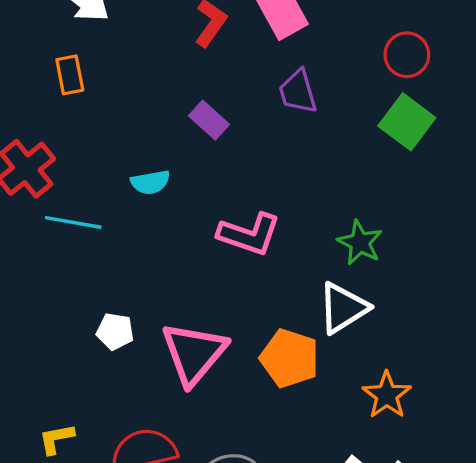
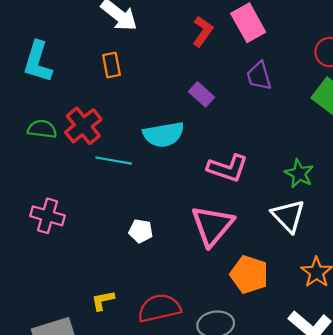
cyan semicircle: (150, 182) -> (164, 134), size x1.6
white triangle: (343, 308) -> (288, 216), turned -42
pink triangle: (194, 353) -> (212, 226), moved
orange pentagon: (289, 358) -> (249, 274), moved

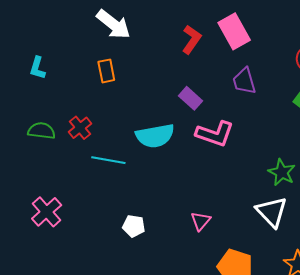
cyan L-shape: (38, 62) -> (37, 68), size x0.6
red cross: (83, 126) -> (80, 128), size x0.7
pink L-shape: (228, 168) -> (215, 134), moved
pink cross: (47, 216) -> (47, 212), turned 32
pink triangle: (212, 226) -> (201, 221), size x0.5

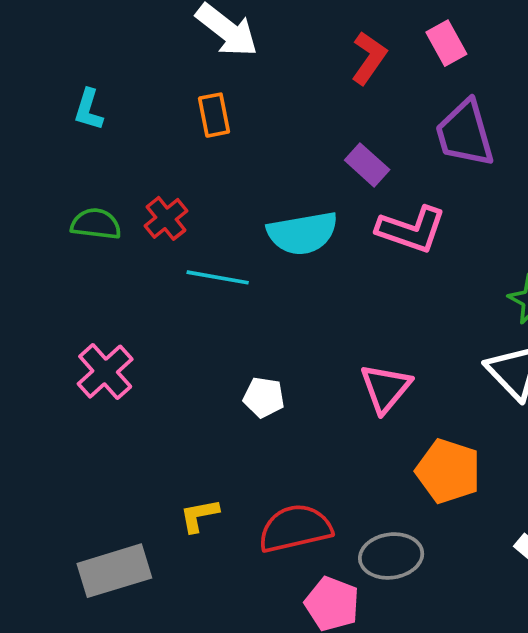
pink rectangle: (234, 31) -> (446, 43), size x0.7
purple trapezoid: (244, 81) -> (465, 134), size x1.4
pink triangle: (201, 221) -> (386, 388), size x1.4

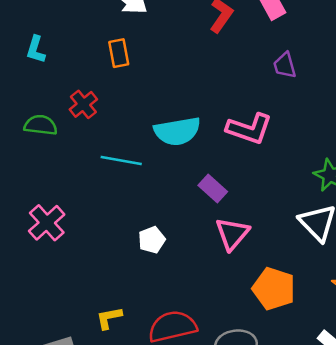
purple trapezoid: (465, 134) -> (285, 65), size x0.6
purple rectangle: (367, 165) -> (213, 189), moved
red cross: (166, 218) -> (83, 104), moved
white pentagon: (264, 397) -> (152, 240), turned -30

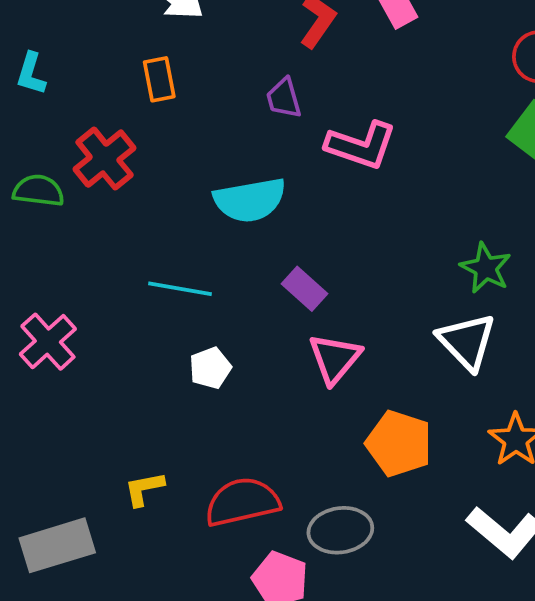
purple trapezoid: (285, 65) -> (284, 98), moved
red cross: (83, 104) -> (105, 159), size x1.4
pink L-shape: (249, 129) -> (361, 145), moved
cyan line: (121, 161) -> (180, 289), moved

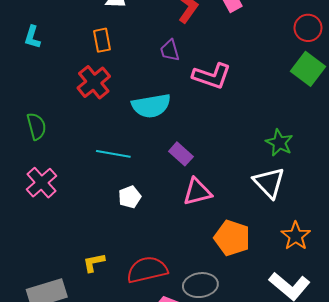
red cross: (105, 159) -> (94, 82), moved
green semicircle: (38, 191) -> (36, 126), moved, turned 68
pink triangle: (335, 359) -> (197, 192), turned 36

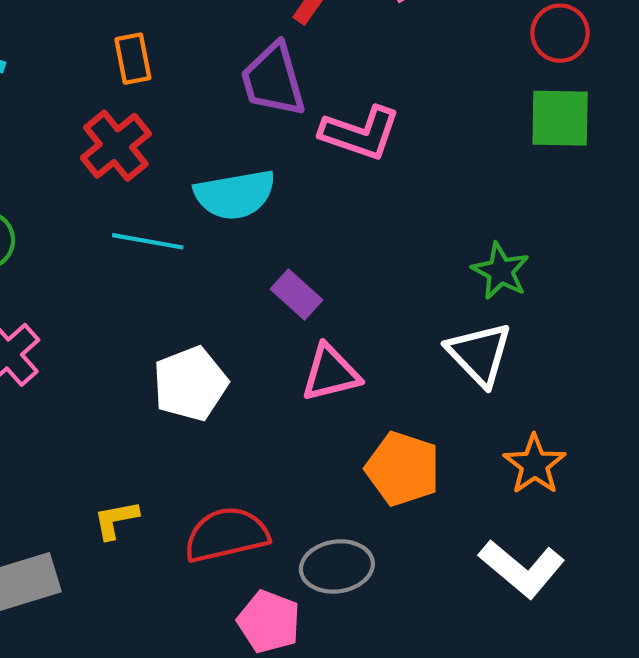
purple trapezoid: (170, 50) -> (273, 80), size x1.6
green square: (308, 69) -> (560, 118), turned -36
cyan line: (113, 154) -> (148, 241), moved
white pentagon: (130, 197) -> (190, 384), size x1.6

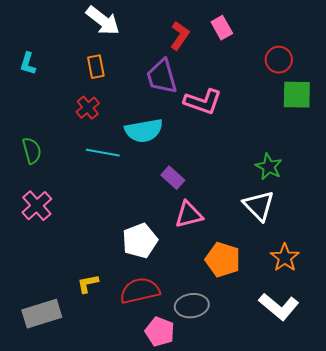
red circle: (560, 33) -> (279, 60), moved
red cross: (116, 146) -> (88, 108), size x0.7
white pentagon: (190, 384) -> (140, 241), moved

